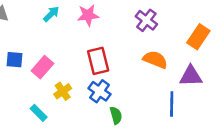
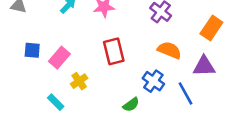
blue cross: (99, 91) -> (153, 81), moved
blue line: (172, 104) -> (185, 93), turned -30
green semicircle: (116, 115) -> (131, 105), turned 70

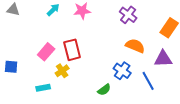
blue square: (32, 50) -> (11, 67), moved
red rectangle: (114, 51) -> (72, 50), moved
cyan rectangle: (56, 102) -> (43, 88), turned -56

